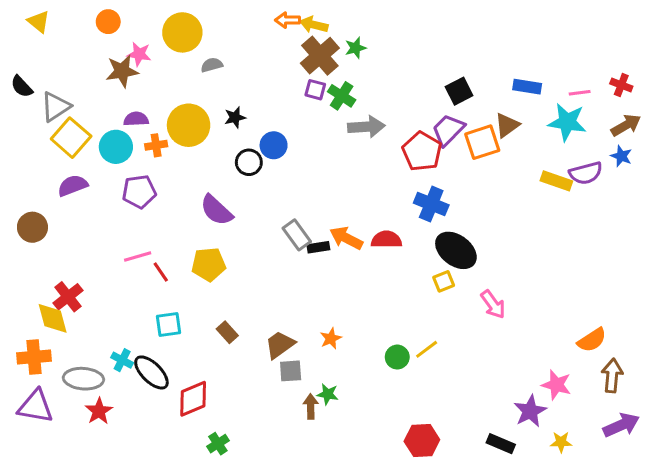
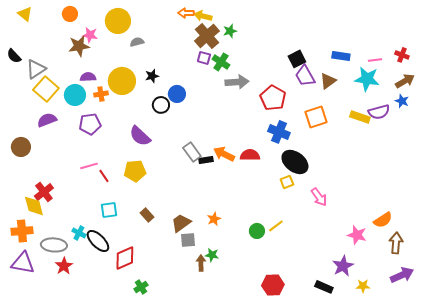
purple trapezoid: (448, 130) -> (305, 76), moved, turned -75
orange square: (482, 142) -> (316, 117), moved
pink star: (556, 385) -> (357, 235), moved

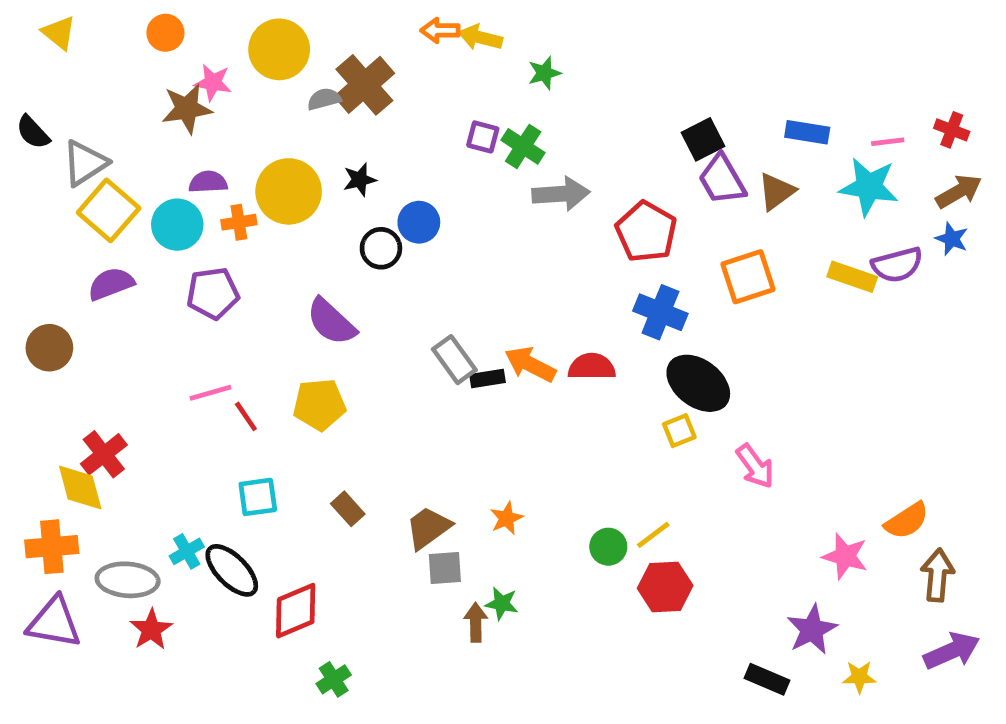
brown cross: (207, 36) -> (364, 85), moved
cyan cross: (79, 233) -> (187, 551), turned 32
red hexagon: (273, 285) -> (665, 587), moved

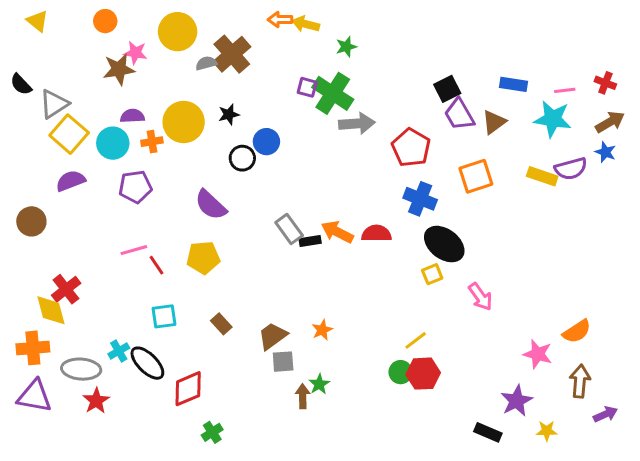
green cross: (523, 146) -> (333, 93), size x1.5
green circle: (608, 547) -> (401, 372), moved
brown arrow: (937, 575) -> (580, 381), moved
green star: (502, 604) -> (319, 384), turned 30
purple arrow: (952, 651) -> (605, 414), size x0.7

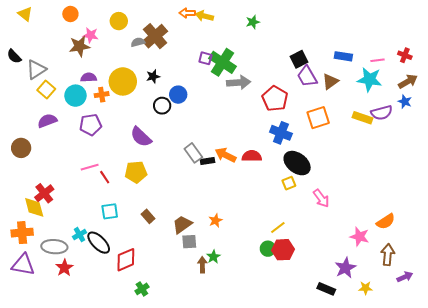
yellow circle: (178, 32) -> (119, 21), size x0.7
green star: (346, 47) -> (253, 22), moved
yellow square: (69, 134) -> (46, 90), size x0.7

